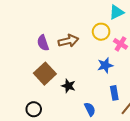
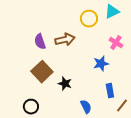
yellow circle: (101, 32) -> (89, 19), moved

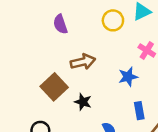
brown arrow: (65, 40) -> (83, 62), moved
purple semicircle: (40, 42) -> (60, 24), moved

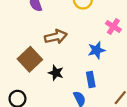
blue rectangle: (139, 111) -> (91, 80), moved

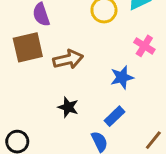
brown square: (30, 59) -> (28, 47), moved, turned 30
blue rectangle: (91, 80) -> (114, 116), turned 56

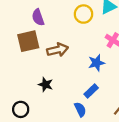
black star: (68, 107) -> (46, 85), moved

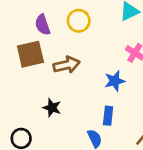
yellow circle: (83, 14) -> (79, 21), moved
blue rectangle: (91, 91) -> (108, 116), turned -40

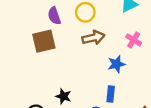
brown arrow: (67, 65) -> (93, 38), moved
black star: (52, 108) -> (63, 96), moved

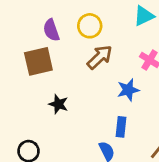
brown arrow: (93, 38) -> (100, 57), turned -30
black star: (63, 96) -> (58, 104), moved

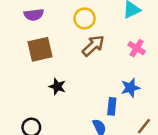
purple semicircle: (51, 30) -> (34, 15), moved, turned -78
blue star: (128, 90) -> (130, 88), moved

